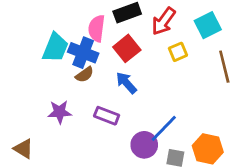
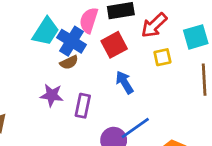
blue arrow: (126, 83) -> (124, 82), moved
purple star: (60, 112) -> (52, 95), moved
purple rectangle: (107, 116) -> (83, 106), turned 70

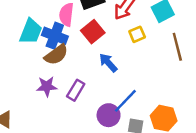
brown semicircle: (69, 62) -> (56, 55), size x1.5
purple rectangle: (83, 106) -> (76, 90), turned 30

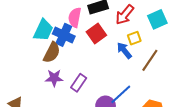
brown line: (177, 47) -> (150, 60), moved, turned 45
brown semicircle: (56, 55) -> (52, 52), moved, turned -30
blue arrow: (108, 63) -> (124, 50), moved

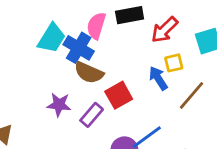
red square: (96, 33) -> (119, 95), moved
brown semicircle: (52, 52) -> (89, 73), moved, turned 80

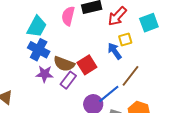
blue cross: (79, 48) -> (39, 50), moved
brown semicircle: (89, 73) -> (64, 64), moved
brown line: (192, 95) -> (131, 76), moved

